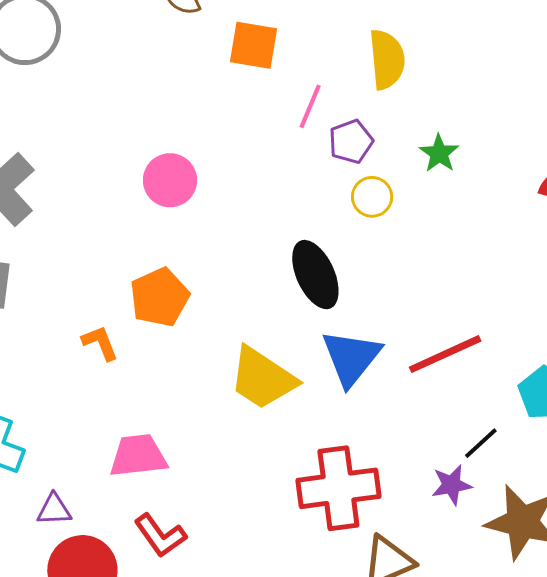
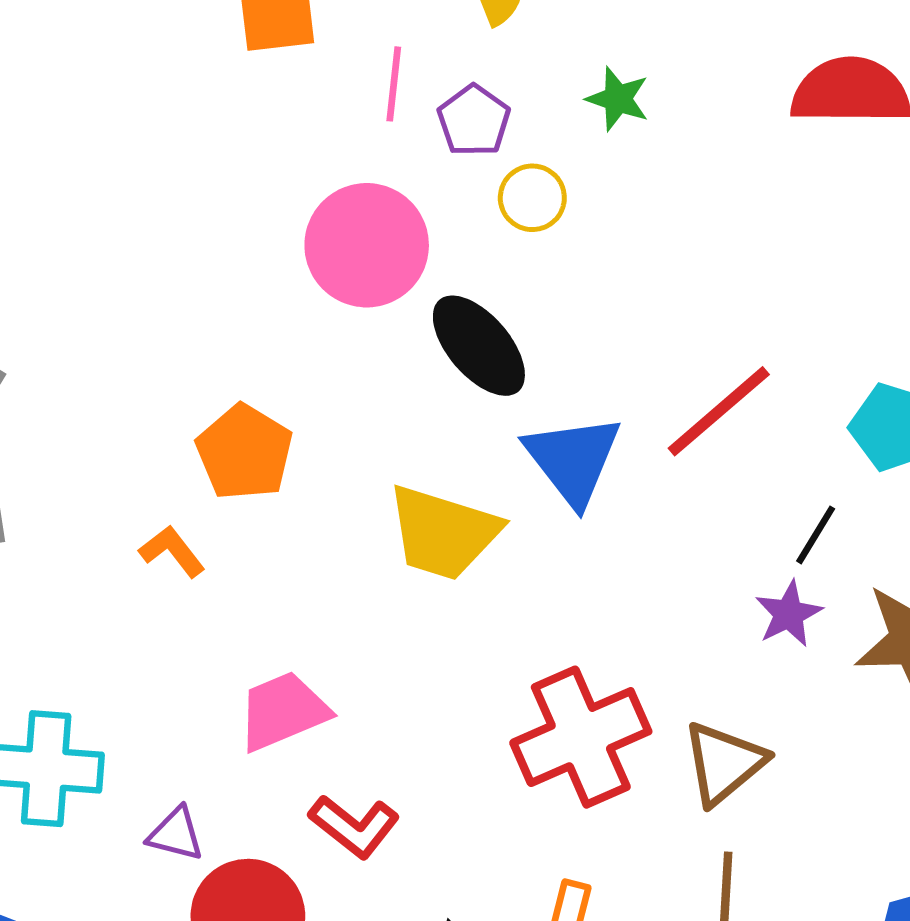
pink circle: (170, 180) -> (367, 245), moved, size x1.4
red cross: (338, 488) -> (581, 737), moved
purple triangle: (54, 510) -> (176, 834), turned 33

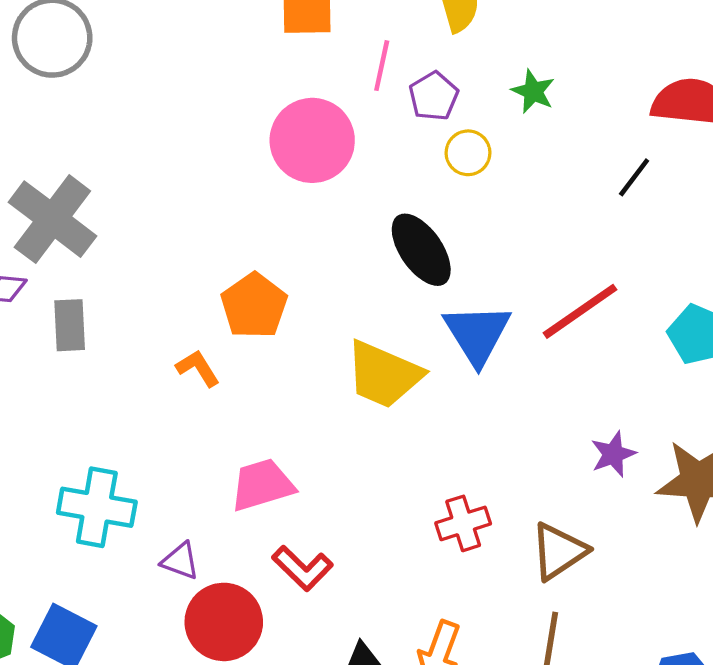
pink circle: (367, 245) -> (312, 140), moved
black line: (816, 535) -> (634, 177), moved
red cross: (581, 737) -> (463, 523), size x0.6

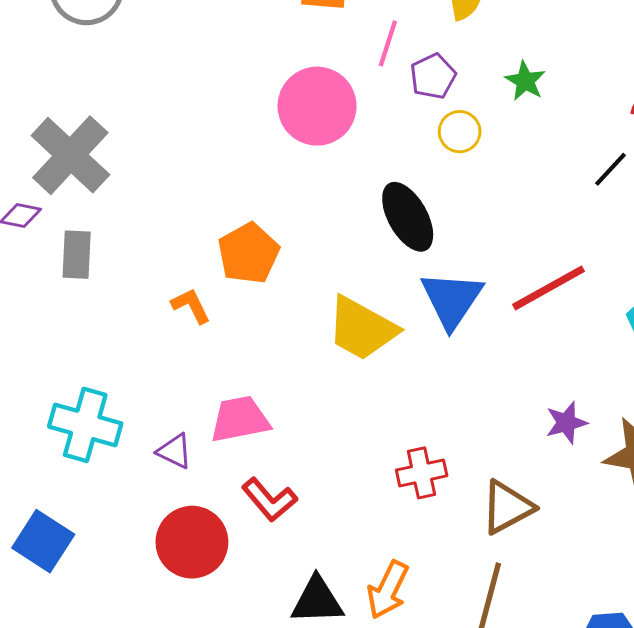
purple triangle: (180, 561) -> (175, 451), moved

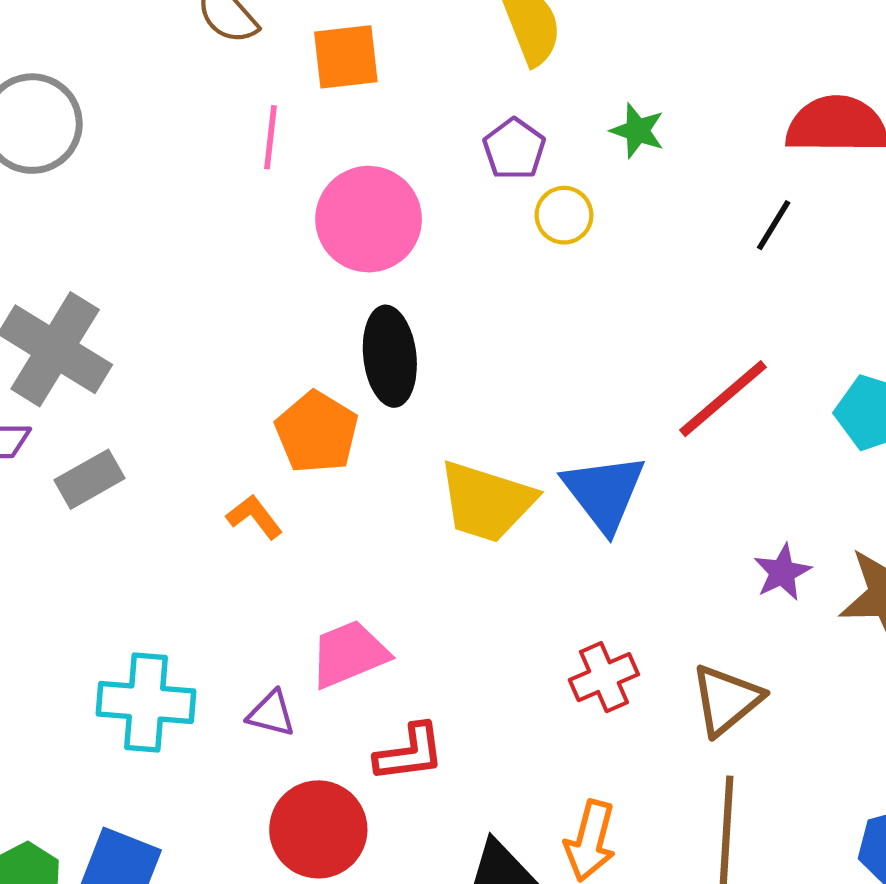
pink line: (388, 43) -> (270, 137), moved
black ellipse: (408, 217) -> (390, 356), moved, turned 34
gray rectangle: (77, 255) -> (90, 479), turned 69
blue triangle: (452, 300) -> (604, 492), moved
red L-shape: (269, 500) -> (410, 753), turned -46

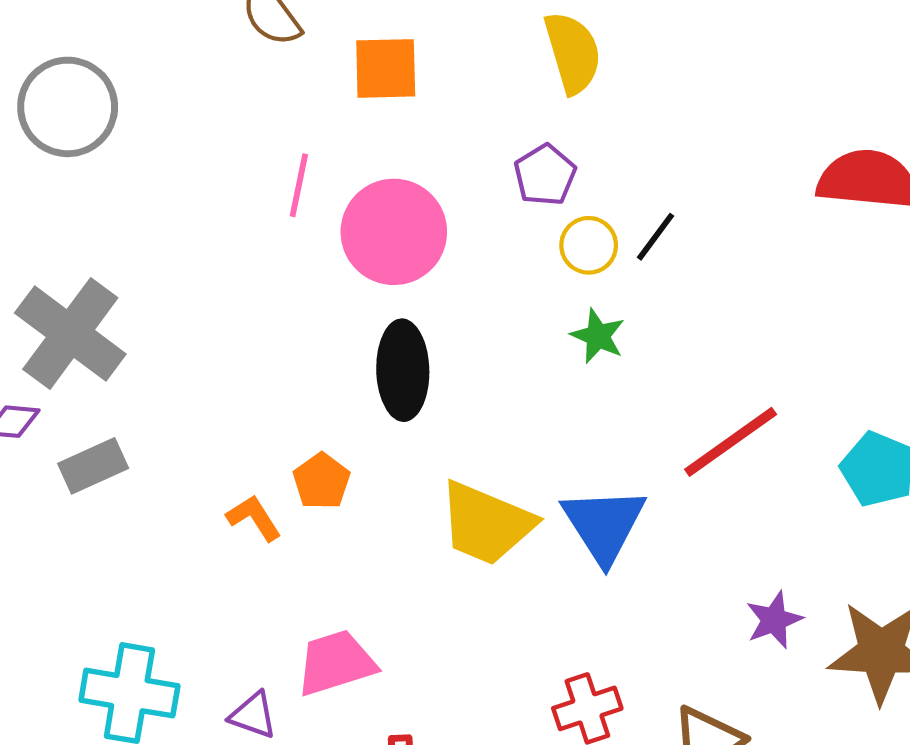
green star: (638, 131) -> (598, 336), moved
pink line: (270, 137) -> (299, 185), moved
black line: (774, 225) -> (656, 237), moved
orange pentagon: (317, 432) -> (322, 481), moved, size x0.7

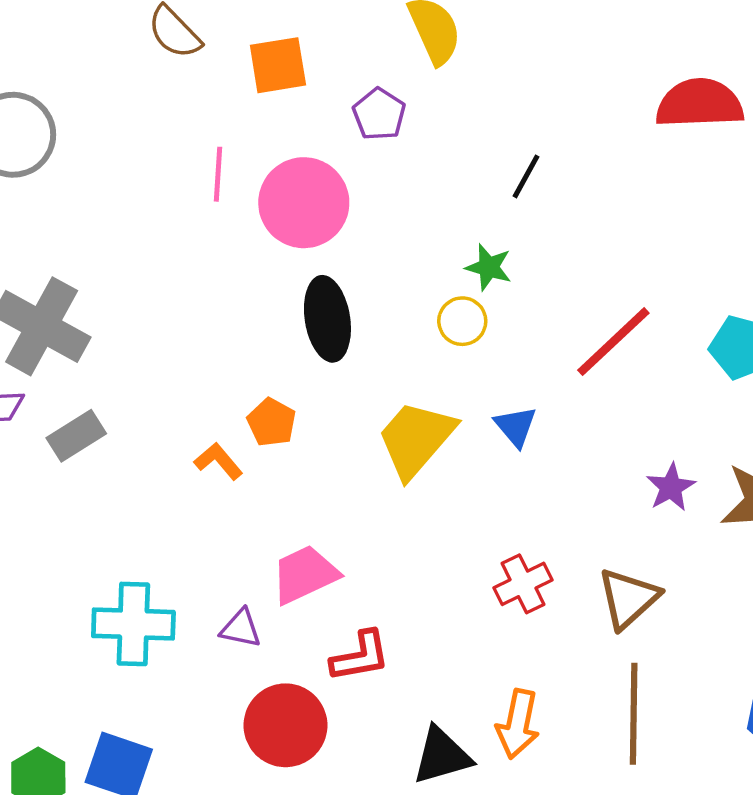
purple pentagon: (545, 175) -> (379, 114), moved
yellow circle: (589, 245) -> (462, 321), moved
yellow trapezoid: (486, 523) -> (416, 439), turned 116
blue triangle: (604, 525) -> (516, 426), size x0.6

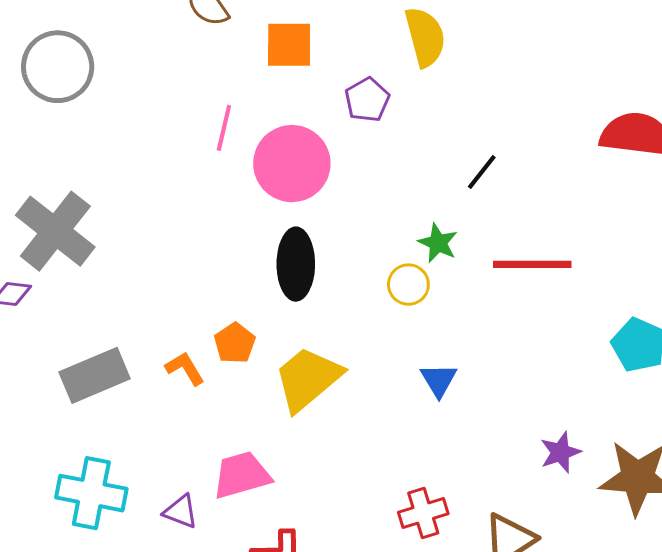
red line: (613, 342) -> (532, 264), moved, turned 34
gray rectangle: (76, 436) -> (95, 375), moved, size x1.4
yellow trapezoid: (416, 439) -> (308, 379), moved

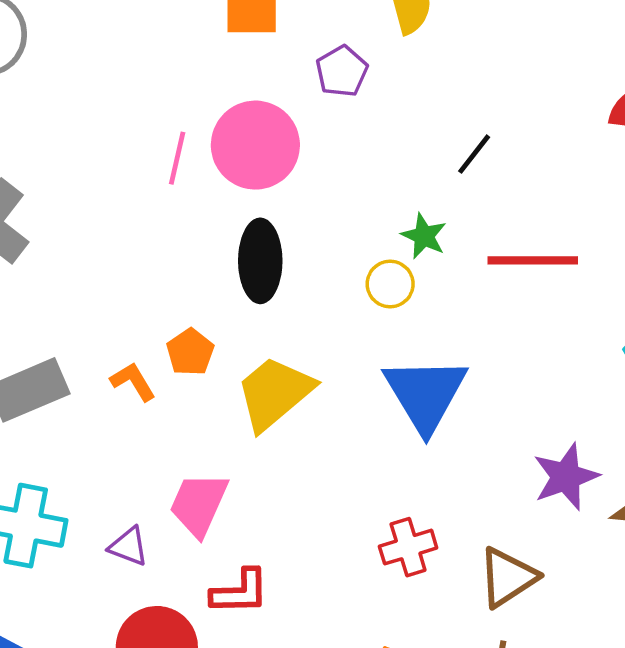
pink line: (224, 128) -> (177, 158), moved
blue triangle: (439, 380) -> (425, 394), size x2.0
purple star: (560, 452) -> (566, 477), size x1.4
pink trapezoid: (242, 475) -> (199, 504), turned -50

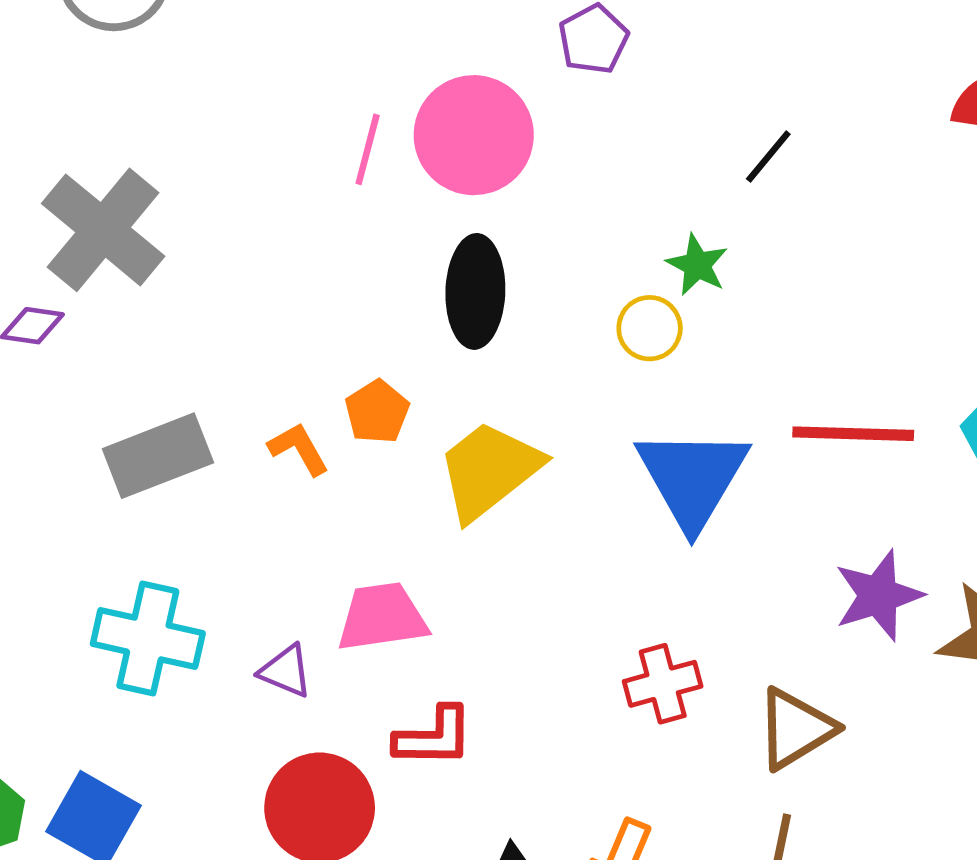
red line: (533, 260) -> (853, 434), moved
pink trapezoid: (199, 504) -> (382, 617), turned 56

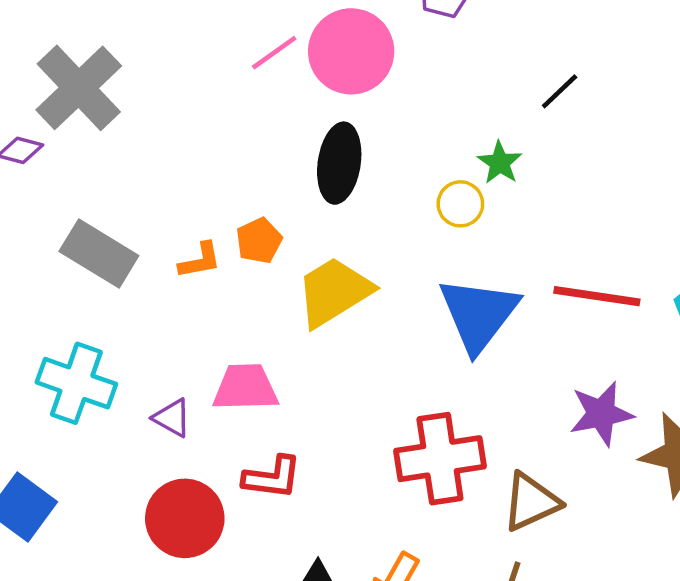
pink line: (368, 149) -> (274, 53), turned 33
orange L-shape: (299, 449) -> (200, 260), turned 102
gray rectangle: (158, 456) -> (99, 254), turned 46
red cross: (663, 684) -> (440, 459), size x1.6

